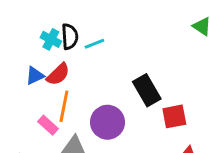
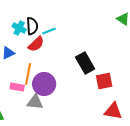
red semicircle: (58, 74) -> (36, 44), moved
purple circle: (107, 122) -> (44, 84), moved
pink rectangle: (48, 125) -> (17, 87), turned -32

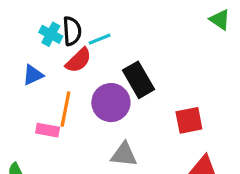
black rectangle: (85, 63) -> (139, 80), moved
purple circle: (44, 84) -> (111, 103), moved
gray triangle: (35, 102) -> (124, 155), moved

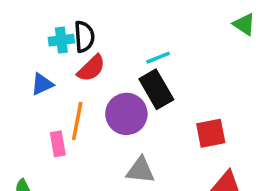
cyan cross: (51, 34) -> (61, 40), turned -35
cyan line: (100, 39) -> (158, 58), moved
pink rectangle: (48, 130) -> (58, 144), turned 70

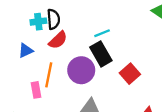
red square: (211, 133) -> (130, 74), moved, turned -30

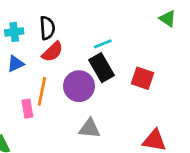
cyan cross: (38, 22) -> (14, 32), moved
red square: (130, 74) -> (142, 78), moved, turned -30

